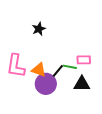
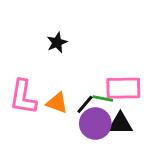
pink rectangle: (84, 60) -> (123, 88), size x1.6
purple circle: (46, 84) -> (95, 124), moved

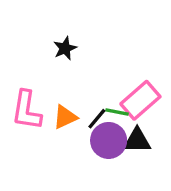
pink rectangle: (123, 88) -> (140, 100), turned -40
orange triangle: (57, 103) -> (65, 117), turned -45

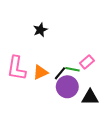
pink rectangle: (140, 100) -> (87, 62), size x0.6
black triangle: (137, 140) -> (90, 97), moved

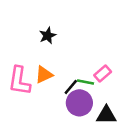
orange triangle: (40, 72) -> (44, 75), moved

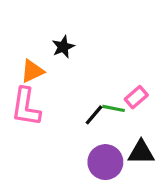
orange triangle: (44, 75) -> (32, 71), moved
purple circle: (79, 103) -> (105, 162), moved

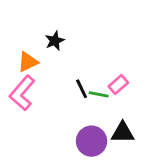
pink L-shape: (26, 107) -> (22, 93), turned 32
black line: (94, 115) -> (82, 89), moved, turned -66

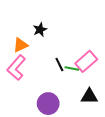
pink rectangle: (118, 85) -> (86, 61), size x1.5
purple circle: (91, 141) -> (48, 104), moved

